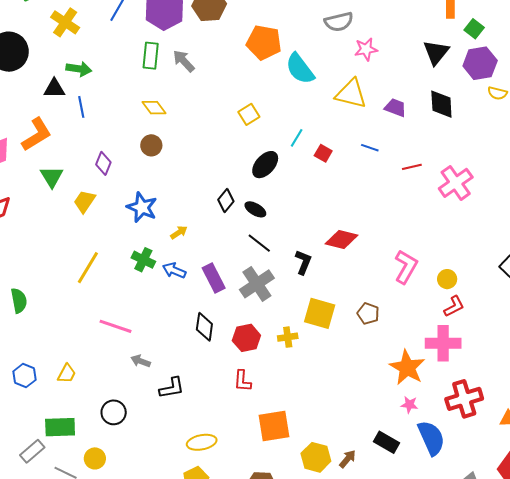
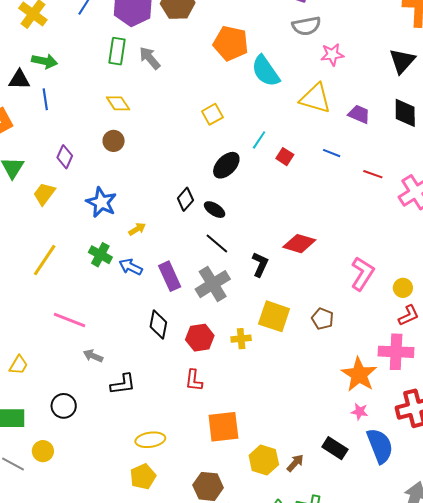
red line: (412, 167) -> (373, 174), turned 30

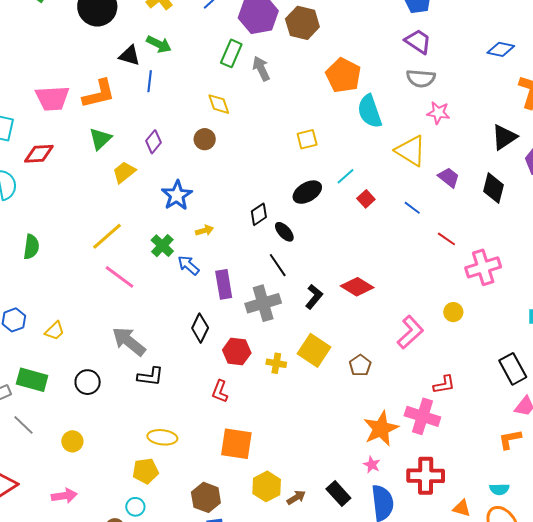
yellow circle: (403, 288) -> (453, 312), moved
pink line: (69, 320) -> (119, 277), moved
gray arrow: (93, 356) -> (129, 341), size x1.8
yellow circle: (43, 451) -> (72, 441), moved

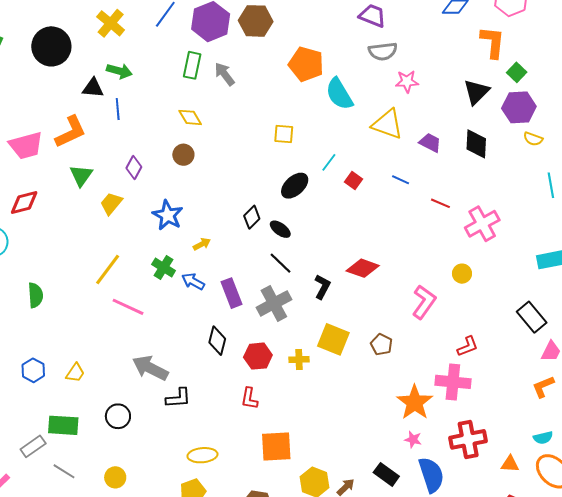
yellow square: (307, 139) -> (284, 134), turned 30

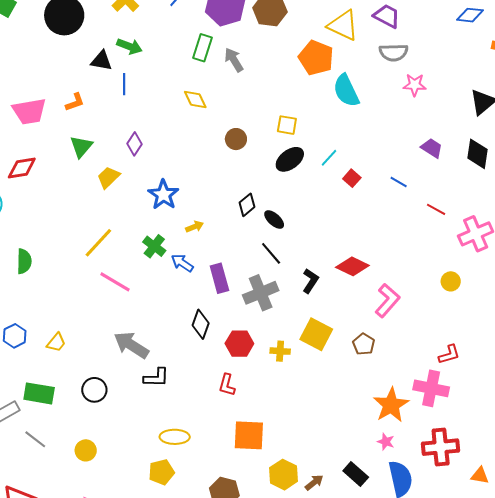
yellow triangle: (387, 124) -> (343, 25), moved
orange L-shape: (71, 132) -> (75, 102), size x0.6
brown circle: (183, 155) -> (236, 139), moved
black ellipse: (295, 186) -> (290, 159), moved
pink L-shape: (424, 302) -> (387, 301), moved

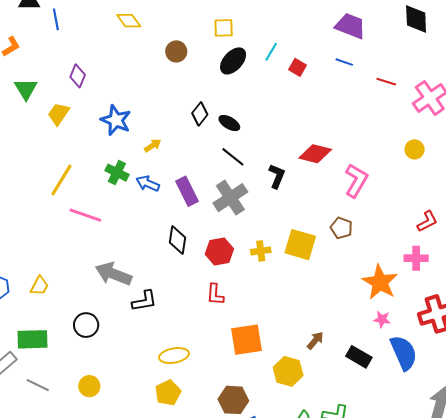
purple trapezoid: (432, 148) -> (350, 26), moved, size x1.4
yellow square: (316, 334) -> (300, 245), moved
pink cross: (431, 388) -> (416, 258), size x0.7
brown arrow: (314, 482) -> (315, 340), moved

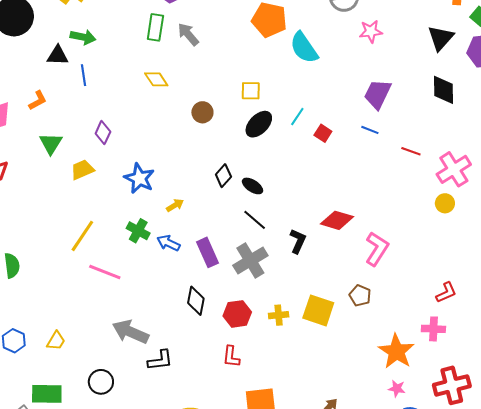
purple trapezoid: (350, 26) -> (378, 94), turned -88
yellow trapezoid: (59, 114) -> (82, 170), turned 30
yellow circle: (415, 149) -> (445, 203), moved

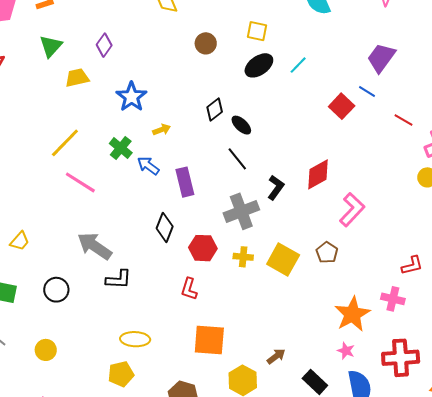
red square: (323, 133) -> (342, 106), moved, size x1.4
red diamond: (337, 220) -> (318, 174), turned -56
gray cross: (250, 261) -> (241, 211), moved

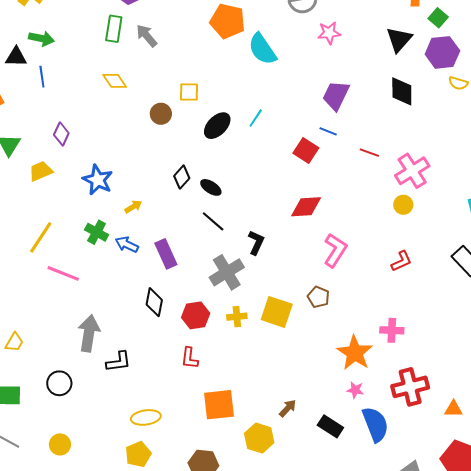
yellow square: (257, 31) -> (189, 92), moved
red diamond: (318, 174) -> (306, 207), moved, turned 36
gray arrow: (95, 246) -> (89, 333), turned 75
red L-shape: (412, 265) -> (401, 261), moved

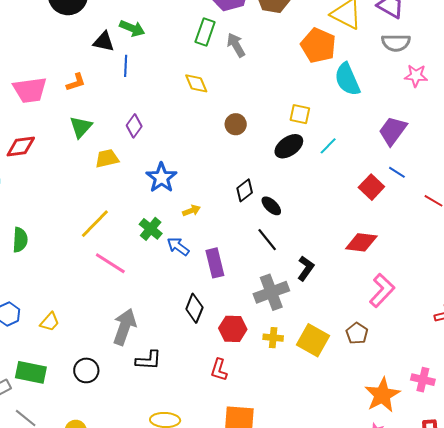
yellow square: (189, 92) -> (300, 114), moved
purple trapezoid: (336, 96) -> (393, 131), moved

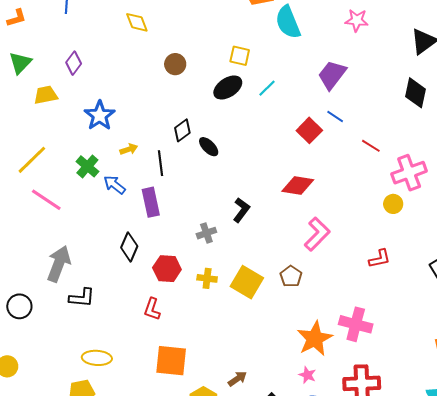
black line: (267, 240) -> (160, 163), moved, turned 30
gray cross: (271, 292) -> (206, 233), size x0.6
pink cross: (423, 380) -> (356, 324), size x1.4

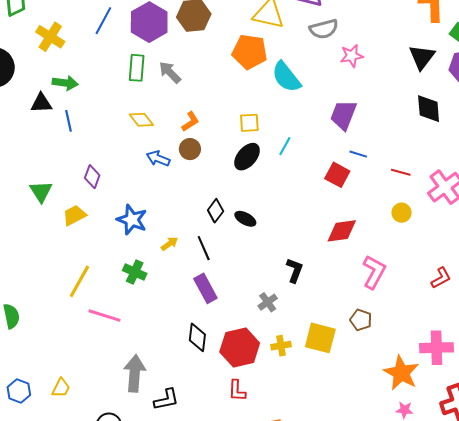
orange L-shape: (17, 18) -> (190, 122), moved
blue arrow: (114, 185) -> (158, 158), moved
yellow circle: (393, 204) -> (402, 213), moved
red hexagon: (167, 269) -> (240, 348), size x1.4

